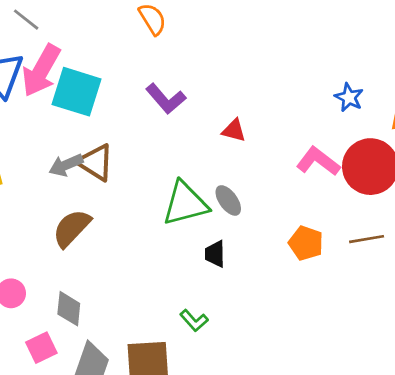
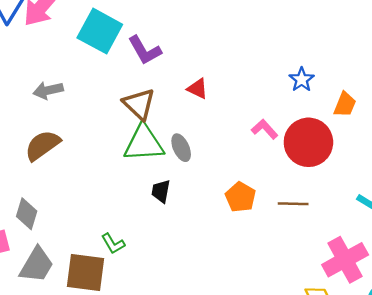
cyan square: (77, 92) -> (100, 31), moved
pink L-shape: (318, 161) -> (265, 129), size x0.7
brown triangle: (95, 162) -> (139, 104), moved
green L-shape: (194, 321) -> (113, 244), moved

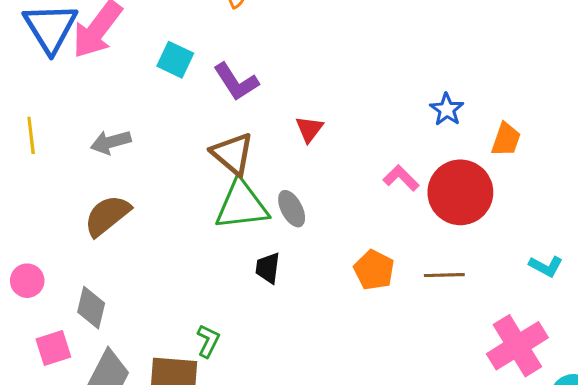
cyan square: (100, 31) -> (175, 60), size x0.6
red triangle: (198, 89) -> (309, 129), turned 45
green L-shape: (113, 244) -> (208, 341), turned -120

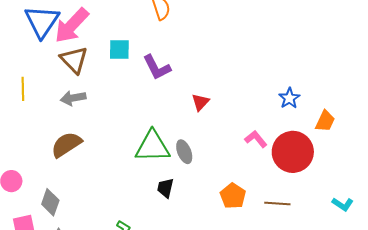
cyan square: (175, 60) -> (119, 50), turned -30
brown triangle: (233, 154) -> (74, 60), moved

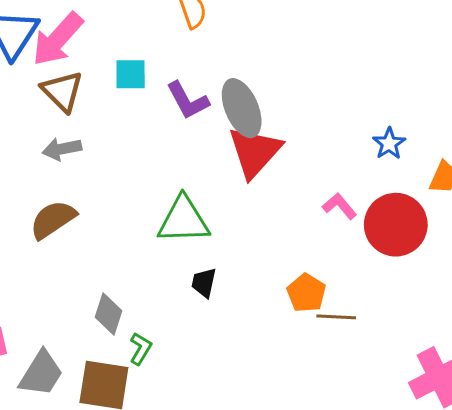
red triangle: (200, 102) -> (255, 152), size x2.0
gray ellipse: (184, 152) -> (242, 108), moved, size x1.6
gray diamond: (50, 202) -> (109, 314), moved
brown line: (277, 204) -> (336, 317), moved

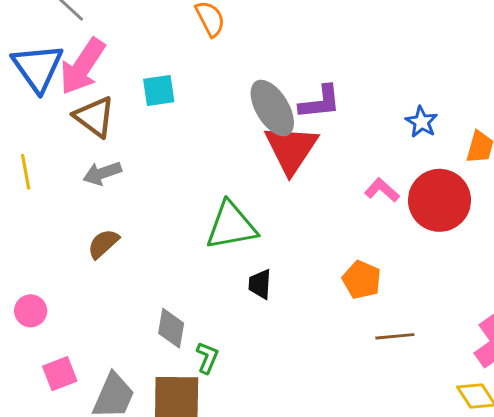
purple L-shape: (188, 100) -> (320, 102), moved, turned -60
brown semicircle: (53, 220) -> (103, 244), size x0.7
brown line: (336, 317) -> (395, 336), moved

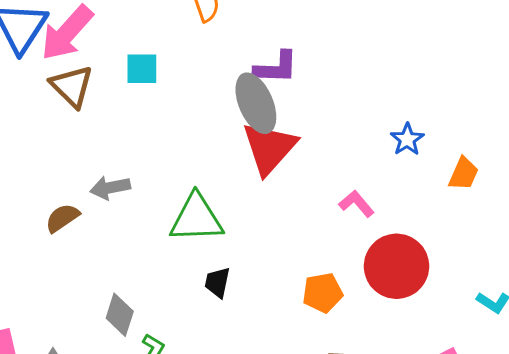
purple L-shape: (320, 102) -> (276, 68), moved
gray arrow: (102, 173) -> (110, 188), moved
red circle: (440, 200) -> (397, 266), moved
orange pentagon: (362, 280) -> (323, 293), turned 30

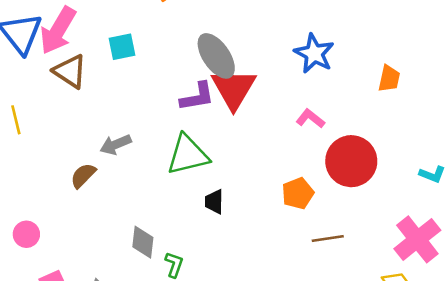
purple L-shape: (276, 68) -> (197, 97), moved
blue star: (407, 139) -> (314, 53), moved, size x1.5

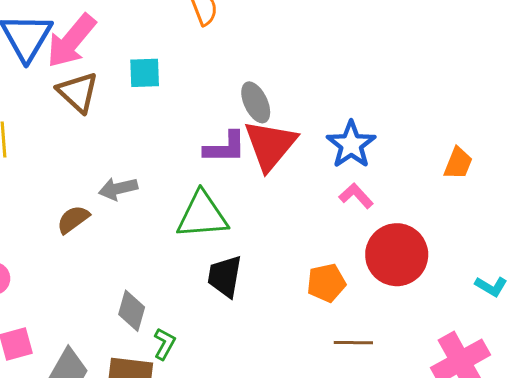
blue star: (314, 53) -> (351, 145), moved
gray ellipse: (216, 56) -> (256, 102), size x0.7
black trapezoid: (214, 202) -> (225, 276), size x1.4

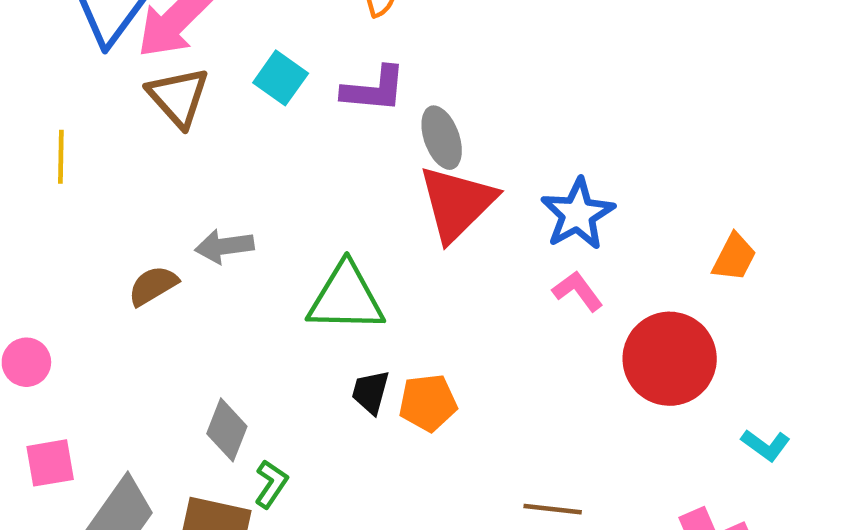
cyan square: (145, 73) -> (281, 78), turned 32
purple L-shape: (225, 147) -> (374, 89), moved
red circle: (397, 255) -> (670, 359), moved
black trapezoid: (225, 276) -> (371, 392), size x0.7
orange pentagon: (326, 283) -> (428, 403), moved

